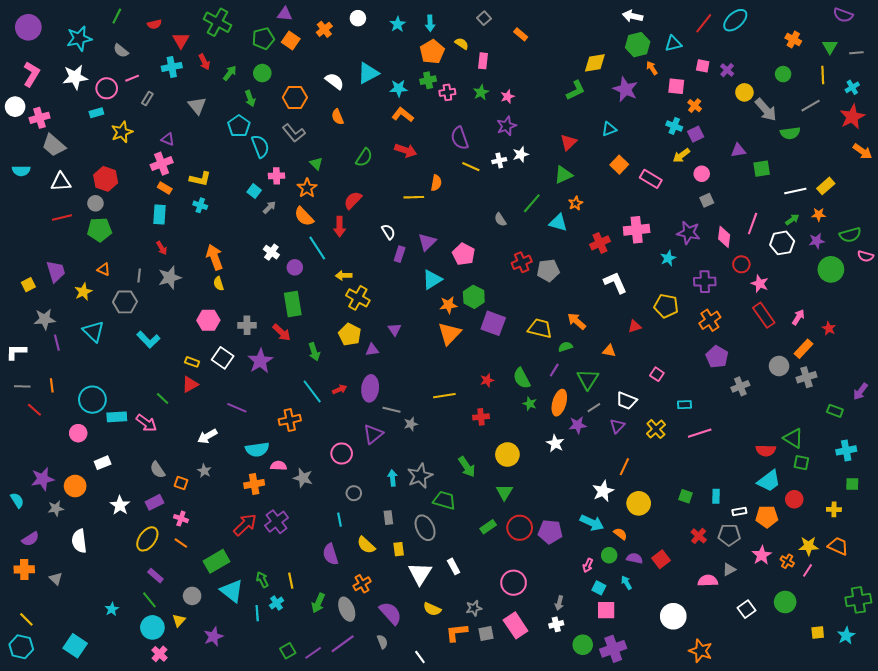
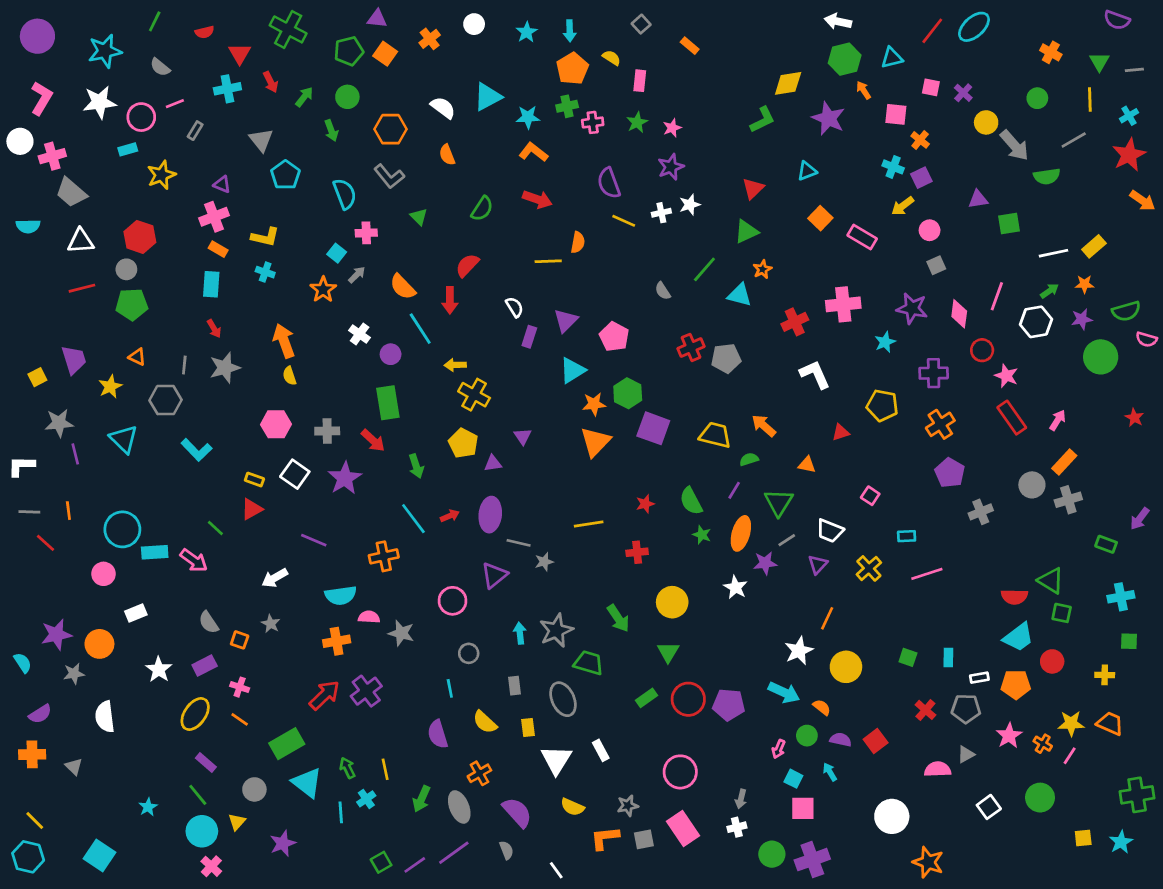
cyan pentagon: (239, 126) -> (285, 175), moved
orange star: (307, 188) -> (323, 290), moved
red star: (829, 328) -> (1134, 418), moved

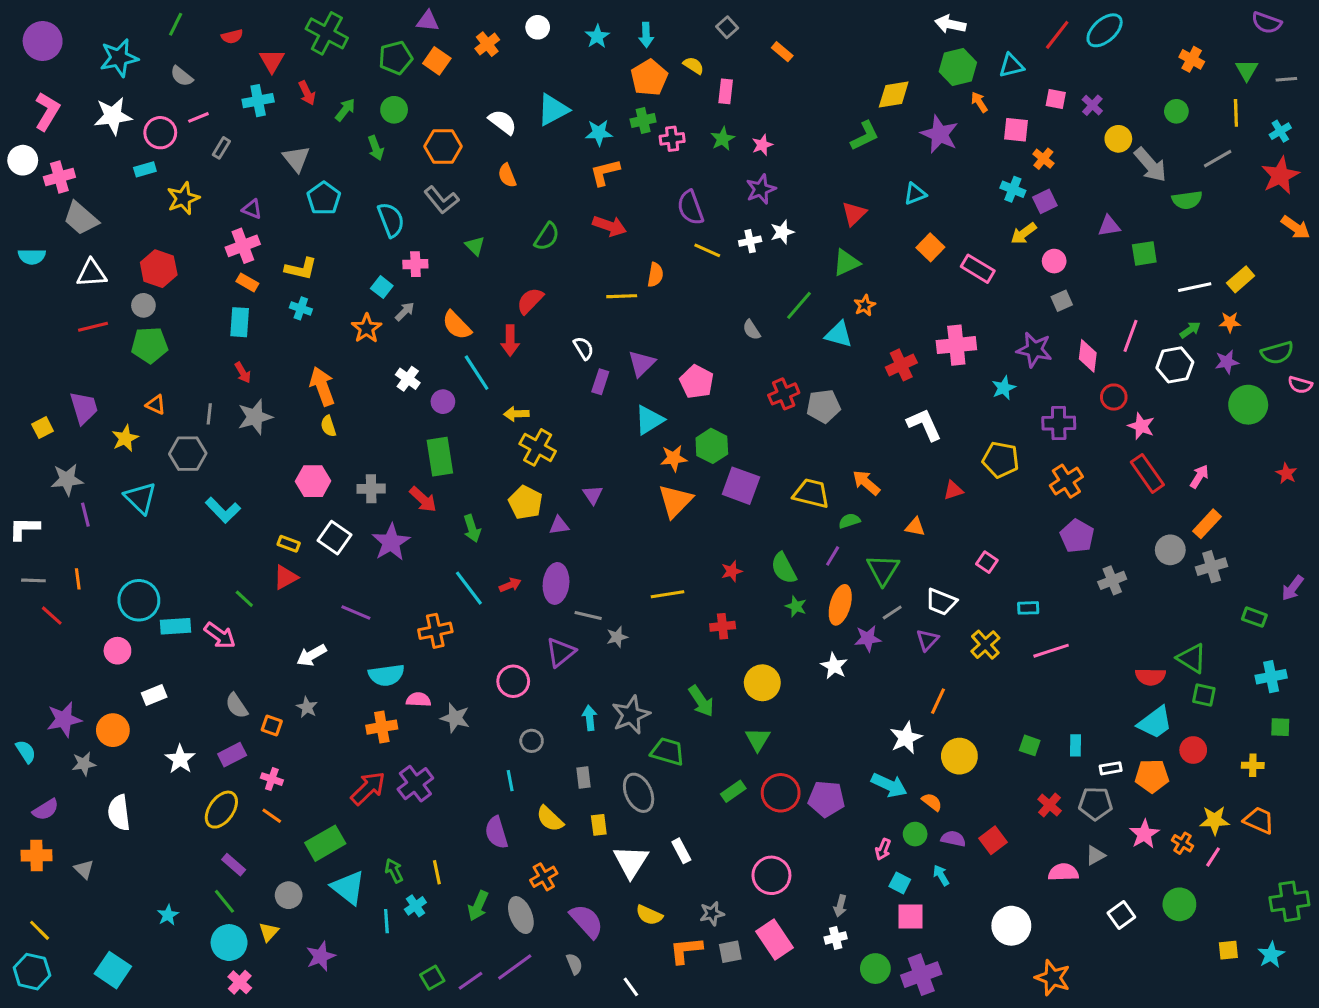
orange L-shape: (533, 152) -> (605, 172), turned -52

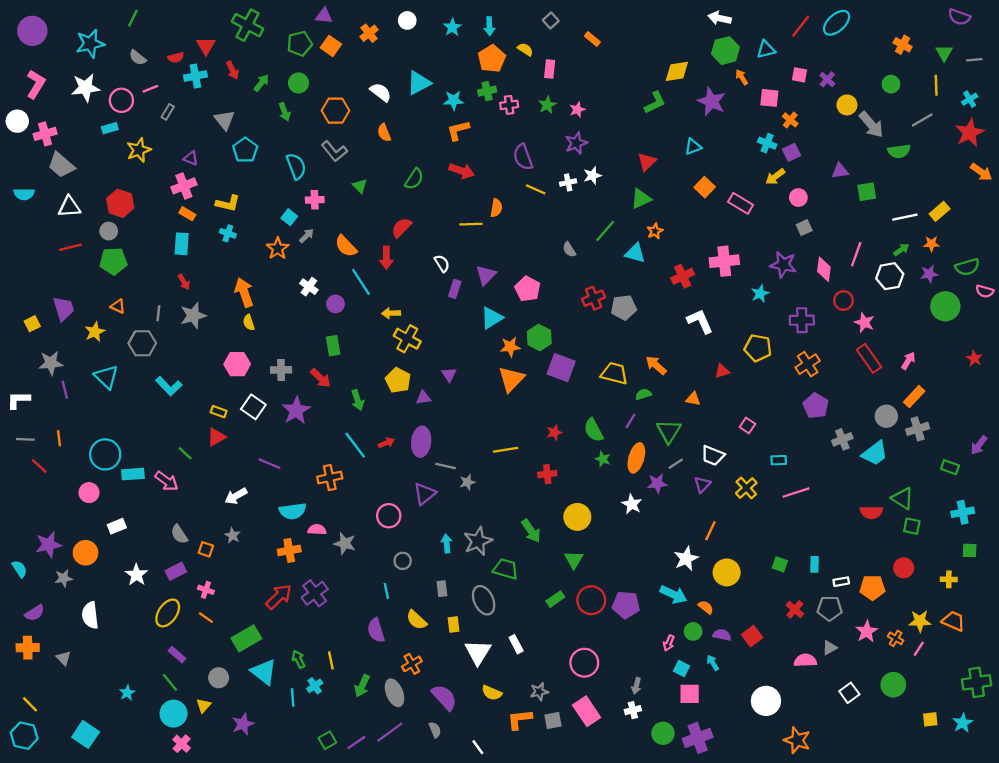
red semicircle: (232, 36) -> (176, 57), moved
green rectangle: (440, 457) -> (333, 346), size x0.7
cyan trapezoid: (1155, 723) -> (875, 453), moved

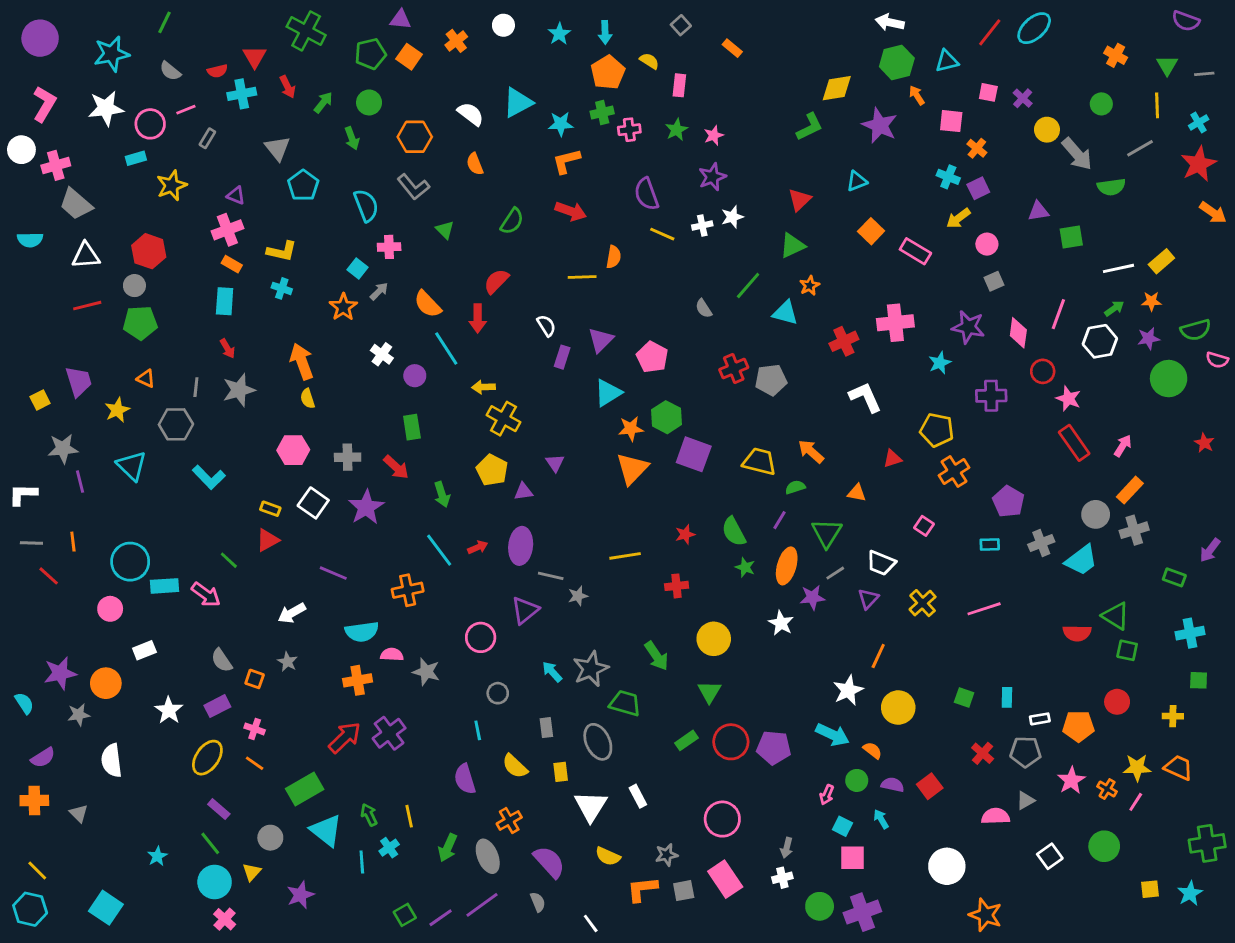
orange cross: (808, 364) -> (954, 472), moved
cyan rectangle: (779, 460) -> (990, 544), moved
cyan arrow: (447, 544) -> (552, 672), turned -36

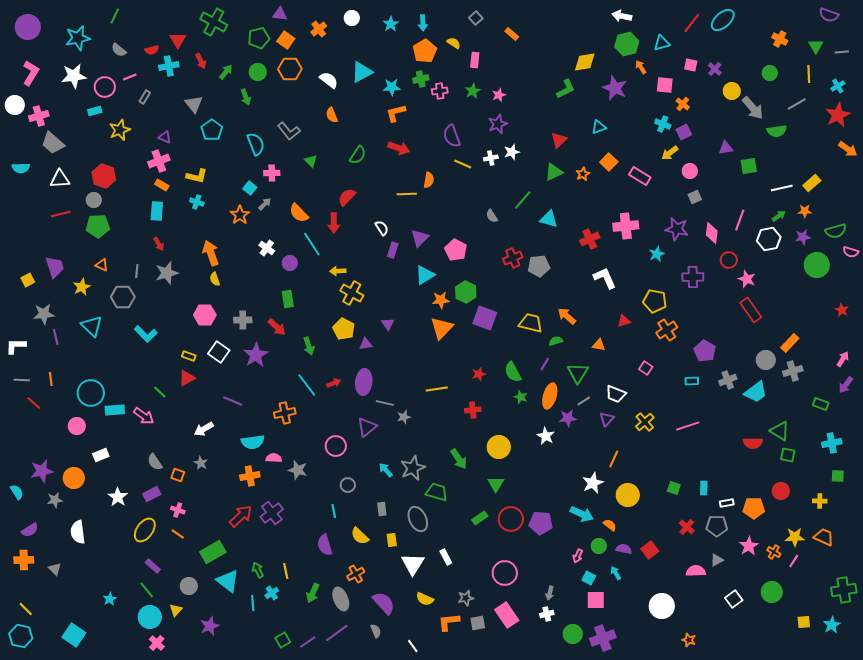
orange hexagon: (415, 137) -> (290, 69), moved
orange star: (810, 286) -> (583, 174), moved
pink arrow: (1123, 446) -> (843, 359), moved
orange star: (985, 915) -> (689, 640), size x0.6

